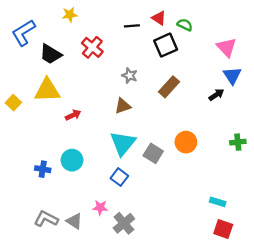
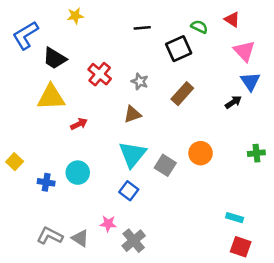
red triangle: (159, 18) -> (232, 19), moved
red cross: (92, 47) -> (100, 74), moved
yellow square: (13, 103) -> (15, 162), moved

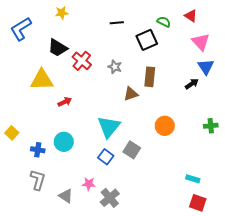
black trapezoid: (55, 58) -> (58, 48), moved
brown rectangle: (182, 94) -> (150, 77), turned -36
brown triangle: (132, 114) -> (131, 94), moved
gray square: (165, 165) -> (132, 150), moved
gray L-shape: (50, 236) -> (38, 180), moved, turned 80

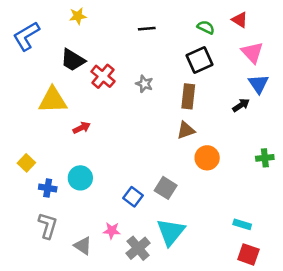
black square: (147, 40) -> (200, 60), moved
brown triangle: (131, 94) -> (186, 130), moved
cyan triangle: (109, 127) -> (171, 232), moved
yellow square: (12, 133) -> (26, 163), moved

